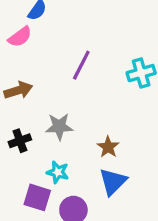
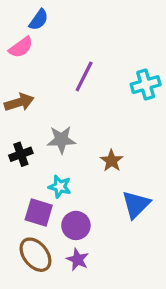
blue triangle: (113, 182) -> (136, 204), moved

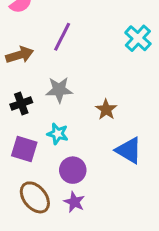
purple line: (84, 76) -> (62, 37), moved
cyan cross: (146, 85) -> (138, 38), turned -32
blue triangle: (136, 204) -> (129, 150), turned -44
purple square: (39, 213) -> (24, 149), moved

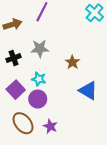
purple square: (24, 149) -> (16, 90), turned 30
purple circle: (73, 170) -> (38, 99), moved

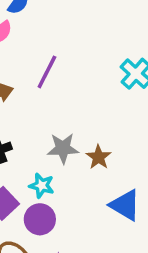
gray star: (40, 49) -> (63, 148), moved

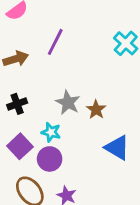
gray star: (63, 148) -> (68, 103), turned 30

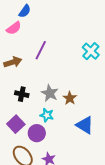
black cross: (17, 104) -> (22, 94), moved, turned 32
cyan star: (51, 132) -> (47, 115), moved

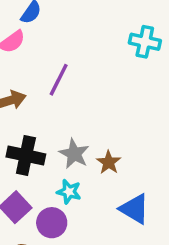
cyan cross: (91, 51) -> (145, 42), moved, turned -30
black cross: (22, 94) -> (26, 155), size x1.5

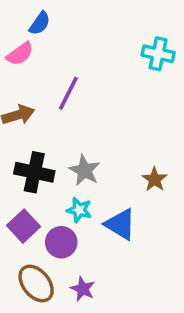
brown star: (109, 162) -> (155, 179), moved
blue triangle: (134, 209) -> (120, 224), moved

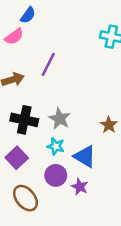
purple circle: (61, 242) -> (56, 175), moved
purple star: (83, 289) -> (80, 187), moved

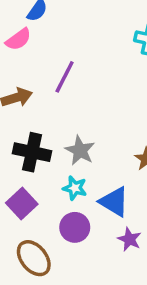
purple star: (80, 187) -> (129, 239), moved

